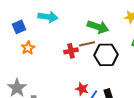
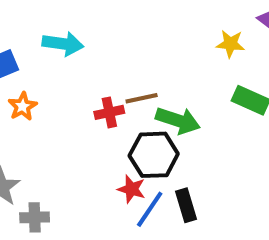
green arrow: (98, 27) -> (178, 120), moved
black hexagon: (106, 55) -> (154, 155), moved

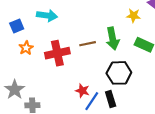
red cross: (109, 112) -> (57, 53), moved, size x1.6
green arrow: (178, 120) -> (113, 39), moved, turned 60
black hexagon: (154, 155) -> (119, 73), moved

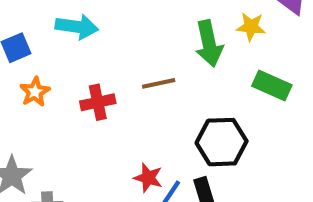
green arrow: (113, 39) -> (209, 44), moved
red cross: (57, 53) -> (98, 102), size x0.7

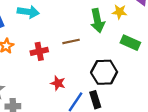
red star: (148, 178) -> (58, 83), moved

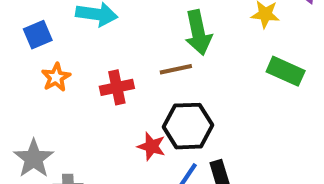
green arrow: (97, 21) -> (198, 33), moved
black hexagon: (104, 72) -> (188, 126), moved

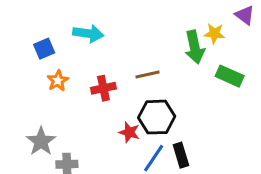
green arrow: (198, 33) -> (195, 47), moved

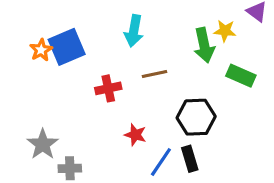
cyan arrow: (88, 33) -> (134, 31), moved, turned 92
blue square: (44, 49) -> (67, 47), moved, size x1.6
orange star: (58, 81) -> (41, 50), moved
black hexagon: (157, 117) -> (196, 117), moved

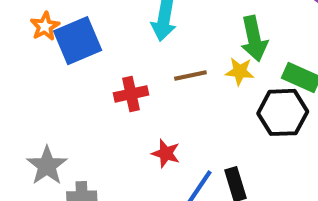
yellow star: (225, 31) -> (240, 71), moved
orange star: (41, 50) -> (45, 26), moved
black hexagon: (196, 117) -> (283, 112), moved

